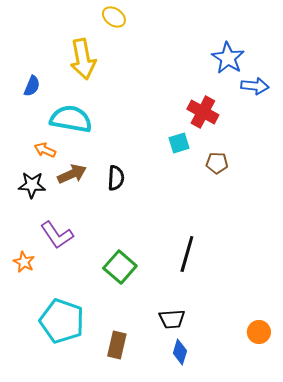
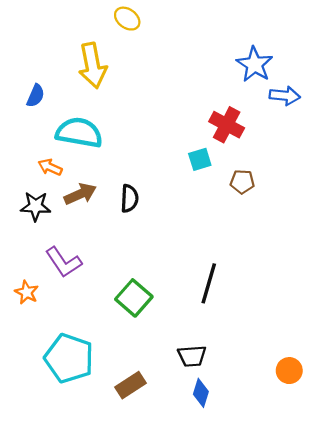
brown rectangle: (117, 345) -> (131, 385), turned 44

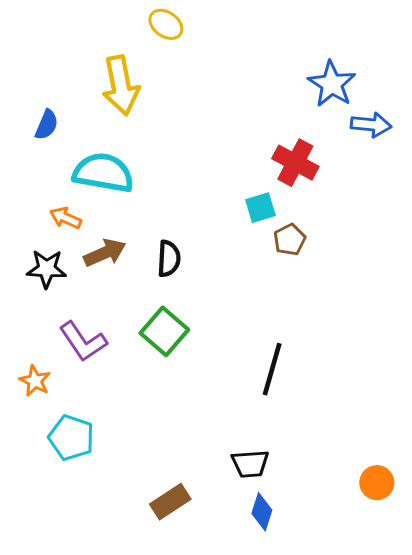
brown pentagon: (242, 182) -> (290, 240), moved, turned -30
green square: (134, 298) -> (164, 331), moved
cyan pentagon: (69, 358) -> (71, 438), moved, size x0.7

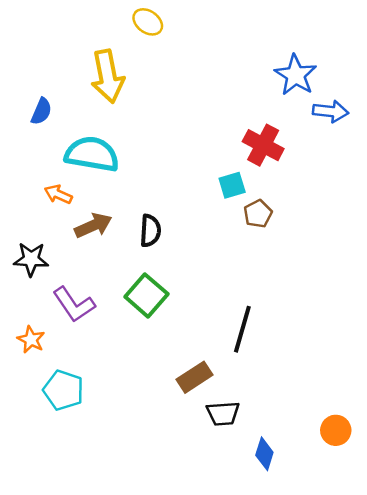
black star: (47, 269) -> (31, 259), moved
brown rectangle: (170, 502) -> (194, 377), moved
blue diamond: (262, 512) -> (264, 454), moved

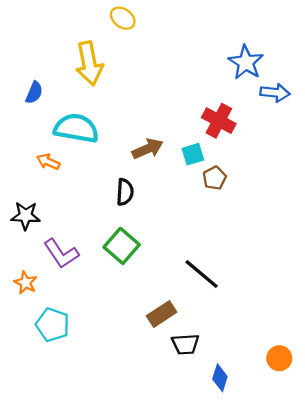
brown arrow: (93, 225) -> (148, 149), moved
black line: (242, 329) -> (202, 274), turned -66

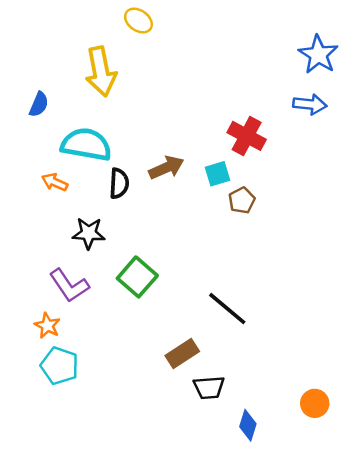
blue star: (246, 62) -> (318, 55), moved
black semicircle: (125, 192) -> (119, 183), moved
black star: (26, 216) -> (89, 233), moved
orange star: (26, 283) -> (47, 326), moved

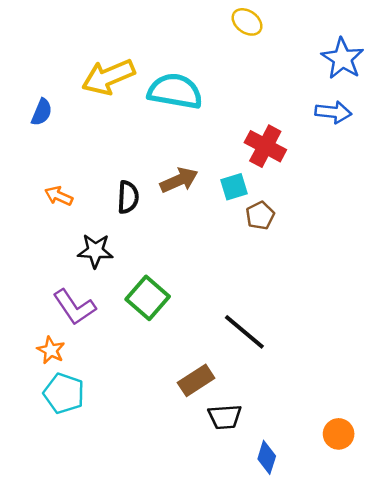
yellow ellipse: (138, 21) -> (247, 22), moved
yellow arrow: (101, 72) -> (108, 77), turned 78
cyan semicircle: (86, 144) -> (175, 91), moved

